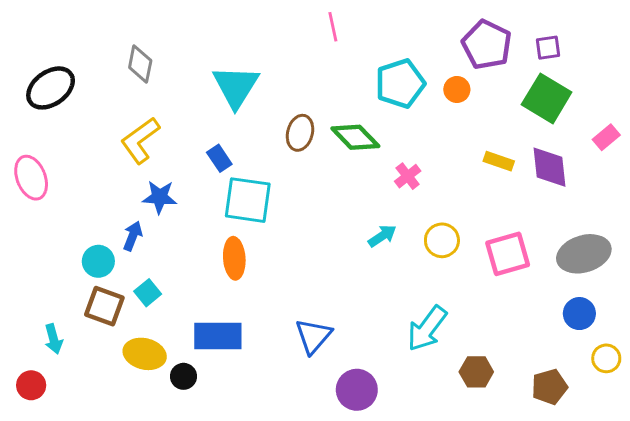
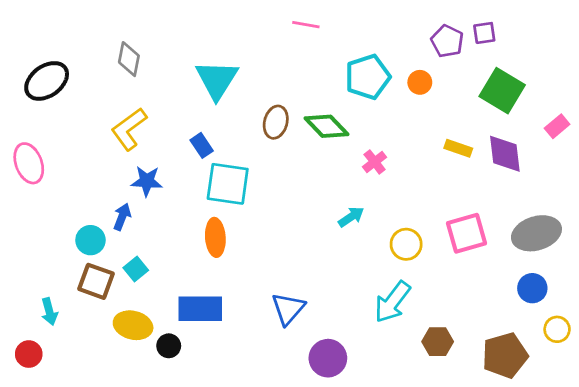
pink line: (333, 27) -> (306, 25), turned -68
purple pentagon: (487, 45) -> (447, 41), size x0.7
purple square: (548, 48) -> (484, 33), moved
yellow circle: (442, 240) -> (406, 244), moved
brown pentagon: (549, 387) -> (505, 355), size x1.4

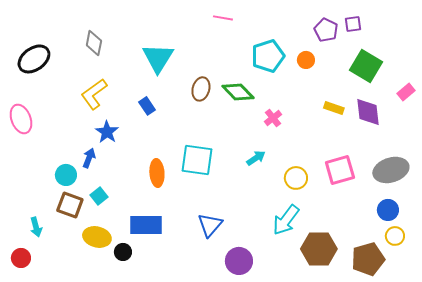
blue star: (147, 181) -> (107, 132), turned 30
cyan square: (228, 184) -> (197, 160), moved
yellow circle: (557, 329) -> (395, 236), moved
brown hexagon: (438, 342) -> (319, 249), size x1.6

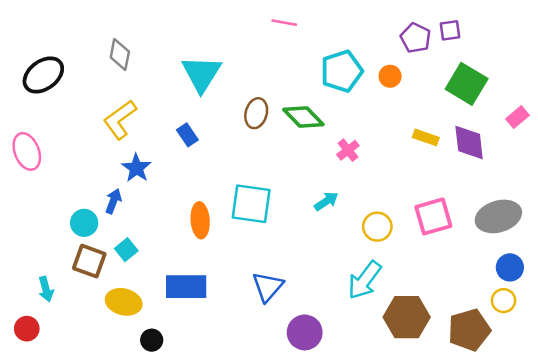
blue circle: (388, 210) -> (510, 267), moved
black circle: (123, 252) -> (152, 340), moved

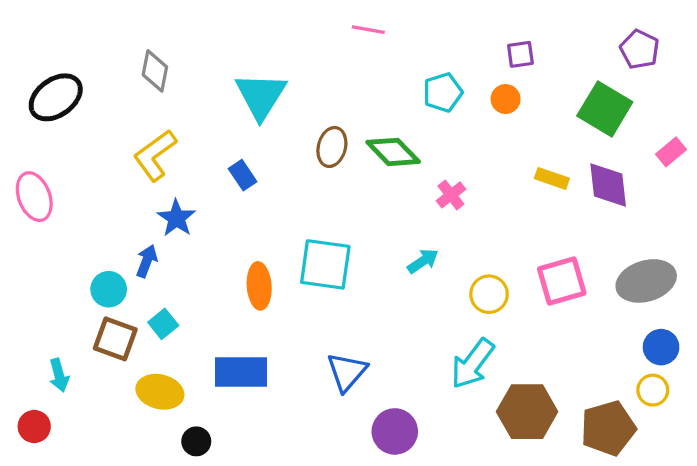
purple square: (450, 30) -> (520, 54), moved
purple pentagon: (416, 38) -> (640, 49), moved
cyan pentagon: (342, 71) -> (443, 92), size x0.7

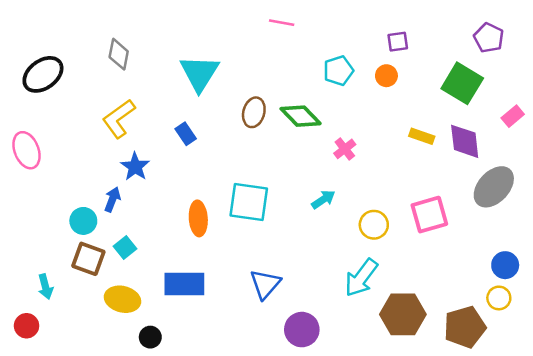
gray ellipse: (646, 281) -> (494, 187), moved, turned -30

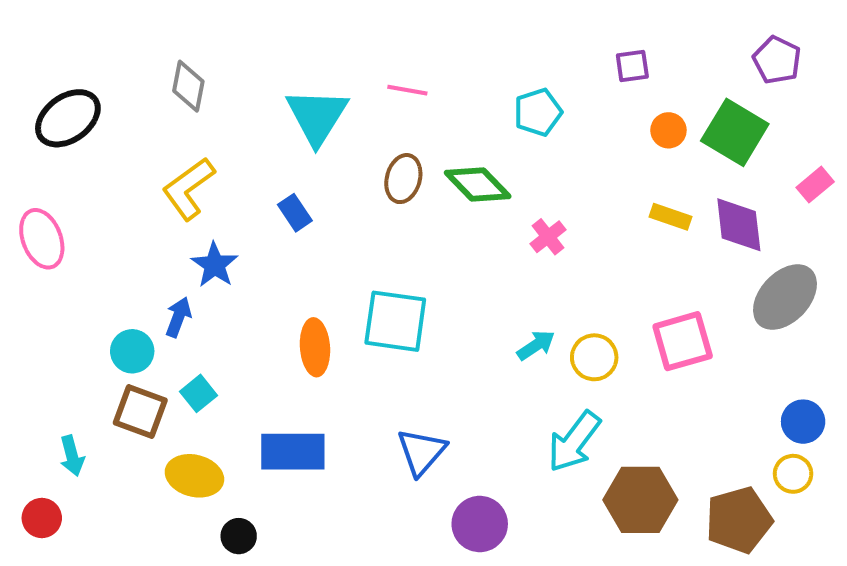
pink line: (282, 23) -> (407, 90), moved
orange circle: (386, 76) -> (668, 130), moved
cyan arrow: (323, 199) -> (536, 345), moved

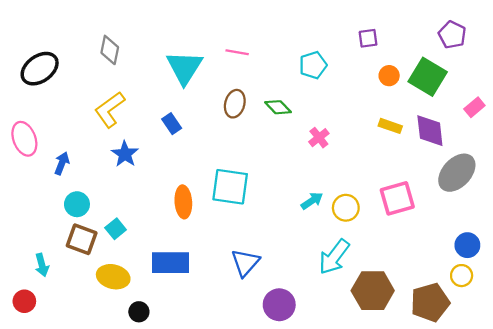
green diamond: (478, 185) -> (278, 107), size x0.7
blue arrow: (178, 317) -> (62, 163), moved

